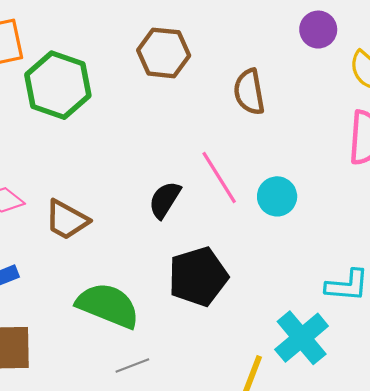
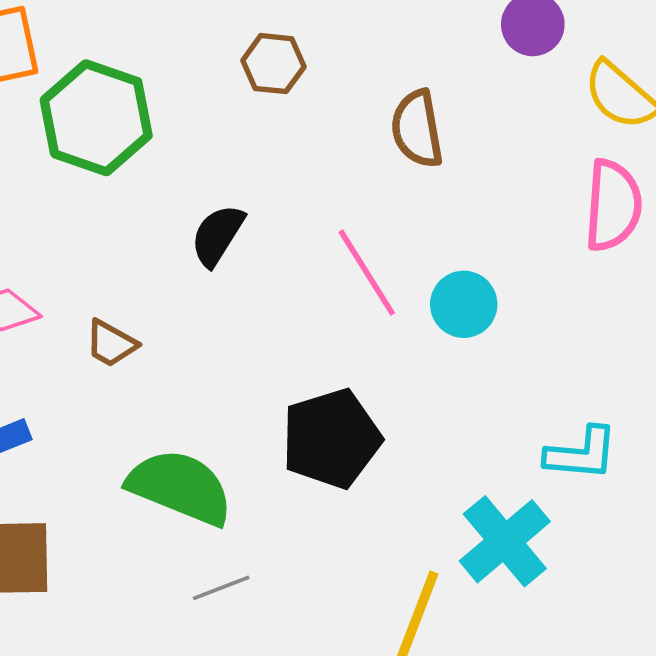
brown hexagon: (164, 53) -> (273, 64), size x0.7
black semicircle: (165, 200) -> (217, 235), moved
brown trapezoid: (67, 220) -> (111, 343), size x0.7

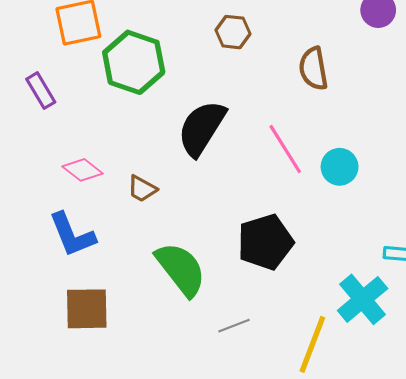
black semicircle: (217, 235) -> (202, 128), size x1.6
green semicircle: (180, 487) -> (181, 269), turned 30
gray line: (221, 588) -> (234, 326), moved

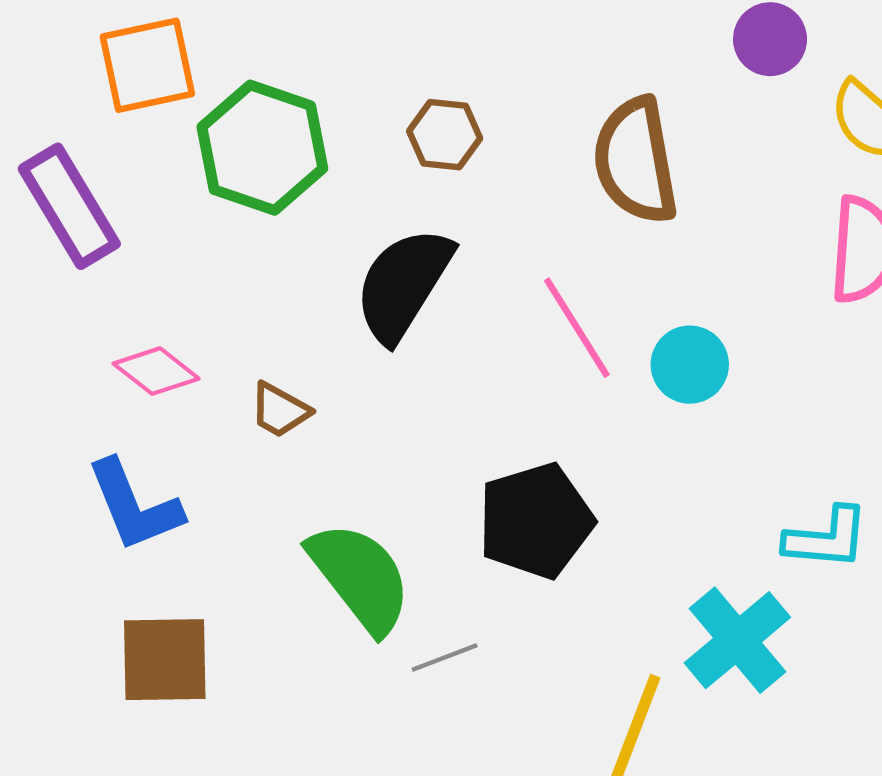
brown hexagon: (233, 32) -> (445, 135), moved
brown semicircle: (313, 69) -> (636, 161), size x1.4
purple rectangle: (41, 91) -> (69, 206), size x1.6
gray line: (234, 326) -> (445, 657), moved

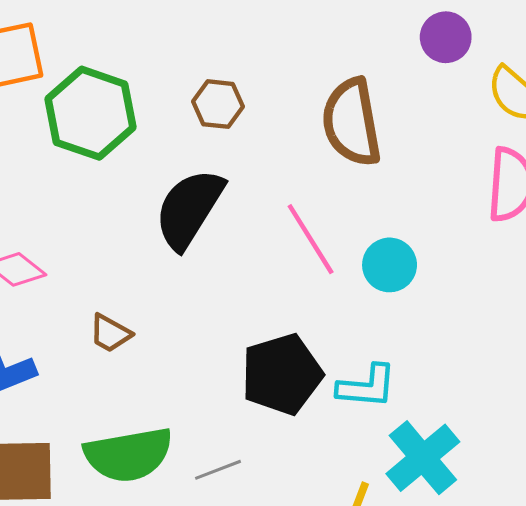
brown trapezoid: (280, 410) -> (110, 333), moved
cyan L-shape: (826, 538) -> (367, 386), moved
green semicircle: (360, 577) -> (128, 455), moved, turned 118

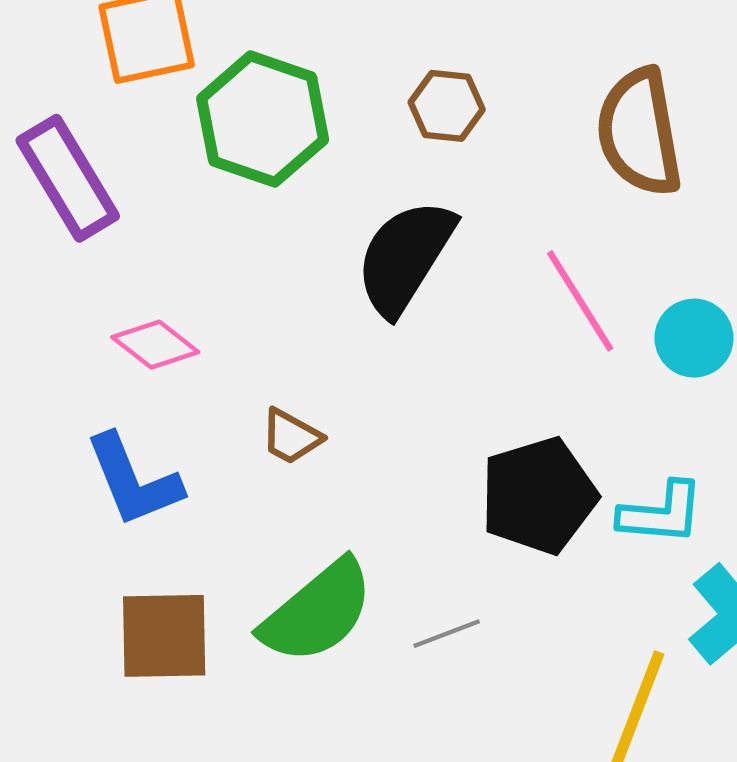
green semicircle: (128, 455) -> (317, 612), turned -30

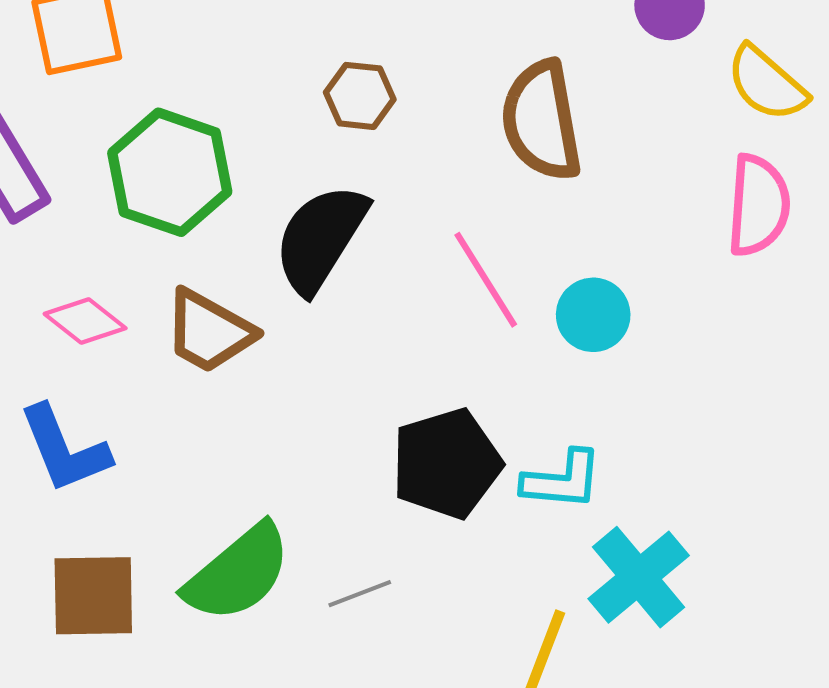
green hexagon: (263, 119) -> (170, 172), moved
brown trapezoid: (291, 437) -> (209, 331), moved, size x1.6

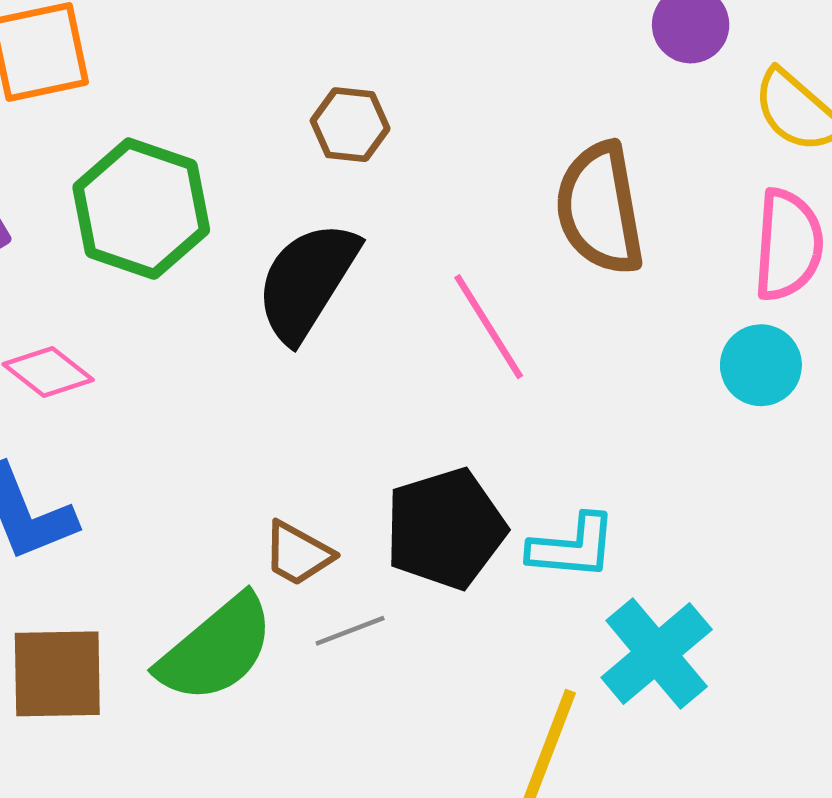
brown semicircle: (542, 121) -> (600, 209), moved
cyan circle: (593, 315) -> (761, 365), moved
brown trapezoid: (209, 331) -> (298, 554), moved, size x0.7
gray line: (360, 594) -> (350, 631), moved

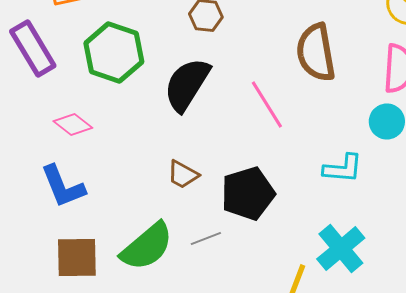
cyan L-shape: (573, 547) -> (343, 168), moved
brown trapezoid: (298, 554) -> (183, 174), moved

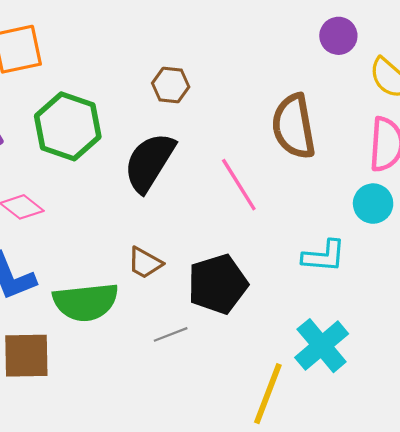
green semicircle: (147, 246) -> (86, 302), moved, turned 34

